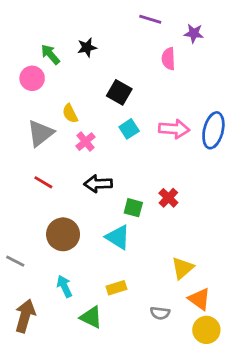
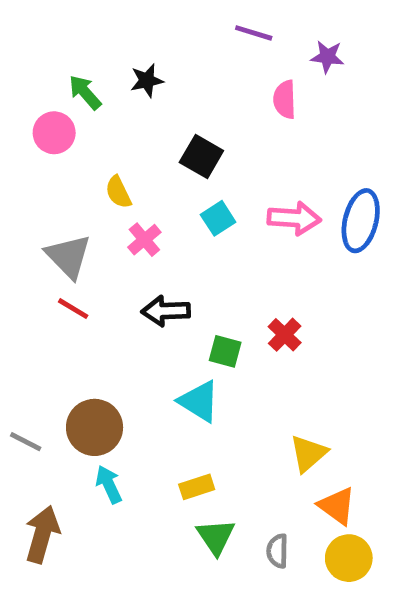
gray triangle: (41, 133) -> (68, 256), moved, turned -36
brown circle: (63, 234) -> (95, 427), moved
gray semicircle: (160, 313) -> (277, 551), moved, turned 84
green triangle: (91, 317) -> (216, 537), moved, turned 30

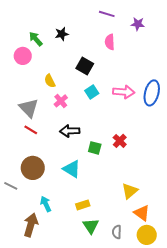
pink semicircle: (285, 99) -> (110, 42), moved
cyan triangle: (199, 401) -> (72, 169), moved
brown circle: (95, 427) -> (33, 168), moved
brown arrow: (42, 534) -> (31, 225), moved

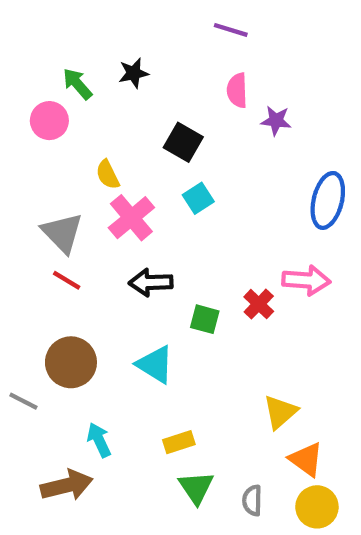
purple star: (138, 24) -> (276, 121), moved
pink arrow: (124, 92) -> (306, 280), moved
pink cross: (61, 101) -> (131, 218), size x1.5
brown arrow: (31, 225) -> (67, 485), turned 60

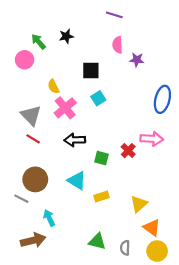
black square: (183, 142) -> (91, 70), turned -30
gray line: (23, 401) -> (21, 199), moved
yellow rectangle: (179, 442) -> (102, 197), moved
green triangle: (196, 487) -> (97, 241), turned -42

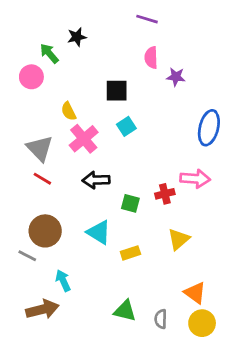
black star: (66, 36) -> (77, 37), moved
red cross: (128, 151) -> (165, 194), turned 32
yellow triangle: (139, 204) -> (179, 239), moved

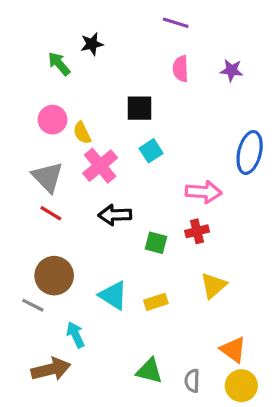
pink circle: (31, 77) -> (52, 120), moved
purple star: (176, 77) -> (232, 70), moved
pink arrow: (195, 179) -> (204, 192), moved
cyan triangle: (99, 232) -> (113, 295), moved

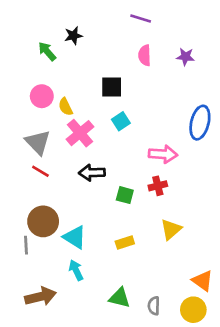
cyan triangle: (113, 295) -> (75, 237), moved
gray line: (33, 305) -> (26, 245), turned 60
cyan arrow: (75, 335) -> (76, 270), moved
orange triangle: (233, 350) -> (203, 281), moved

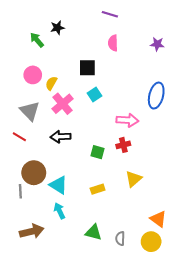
purple star: (185, 57) -> (157, 44), moved
yellow semicircle: (66, 107) -> (51, 83), turned 56
red line: (40, 171) -> (19, 137), moved
black arrow: (92, 173) -> (61, 137), moved

